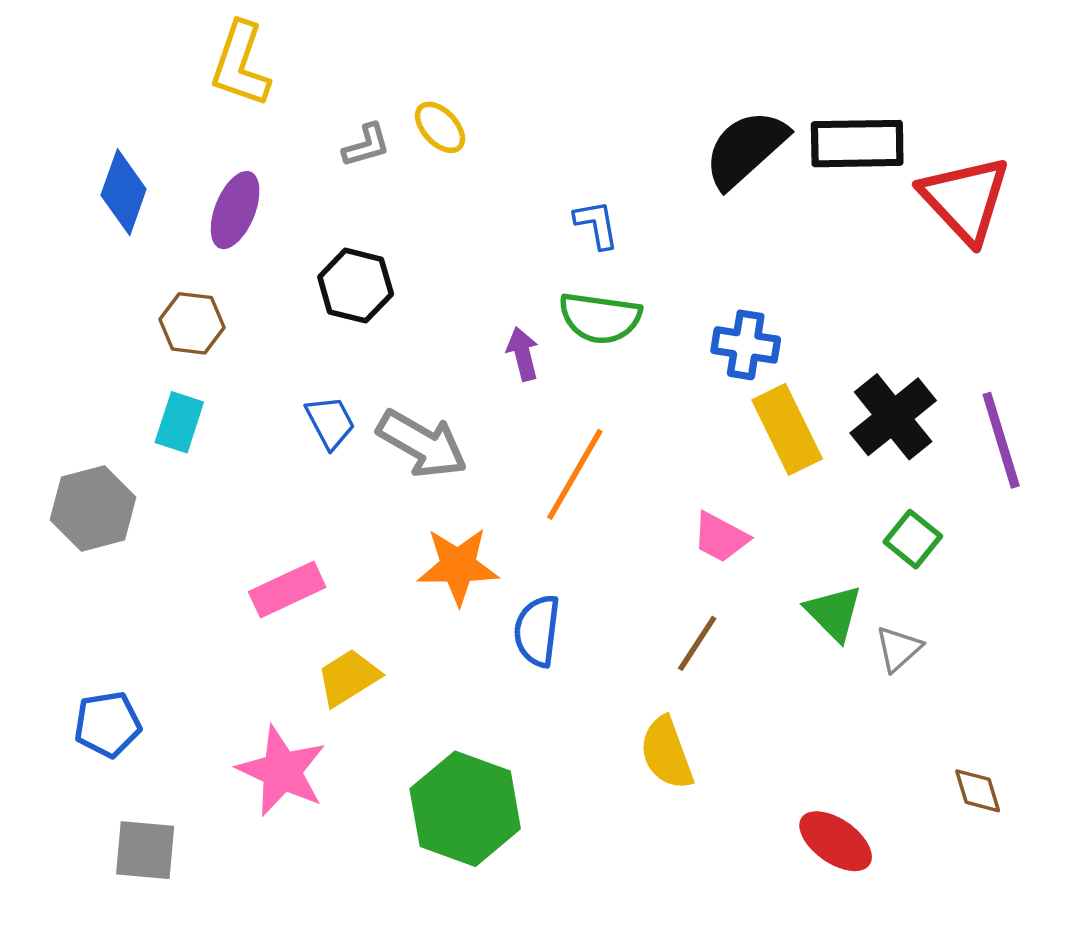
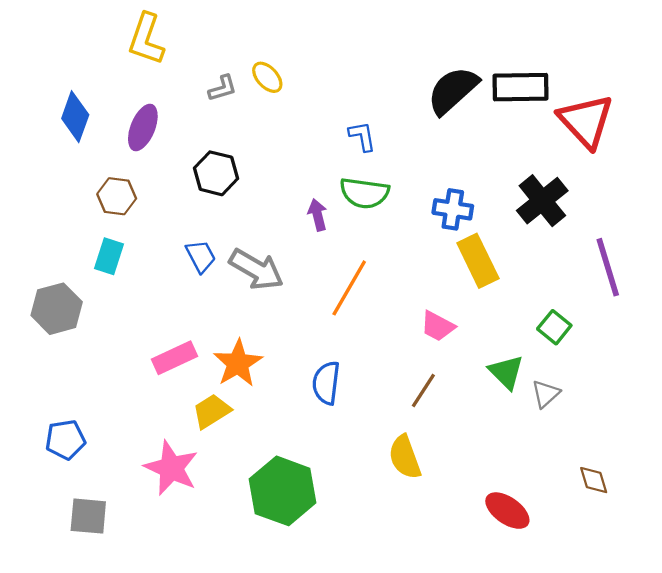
black cross: (893, 417) -> (542, 201), moved
orange star: (458, 566) -> (238, 363), moved, turned -30

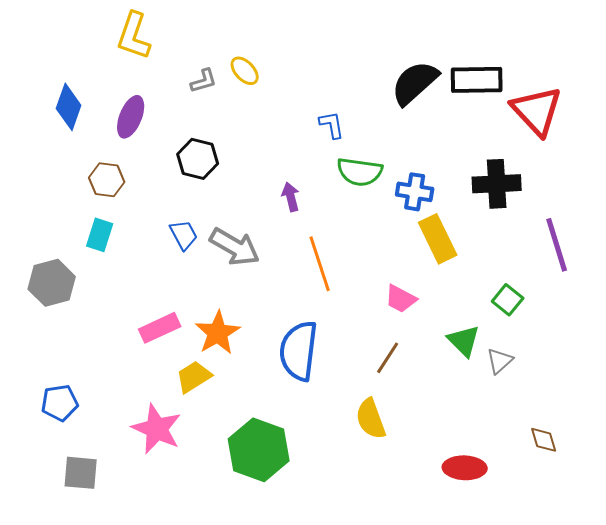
green semicircle: (364, 193) -> (360, 172), moved
black cross: (542, 201) -> (497, 184), turned 36
orange line: (349, 288) -> (320, 264), turned -48
blue semicircle: (326, 383) -> (299, 351), size x1.5
red ellipse: (507, 511) -> (465, 468), turned -33

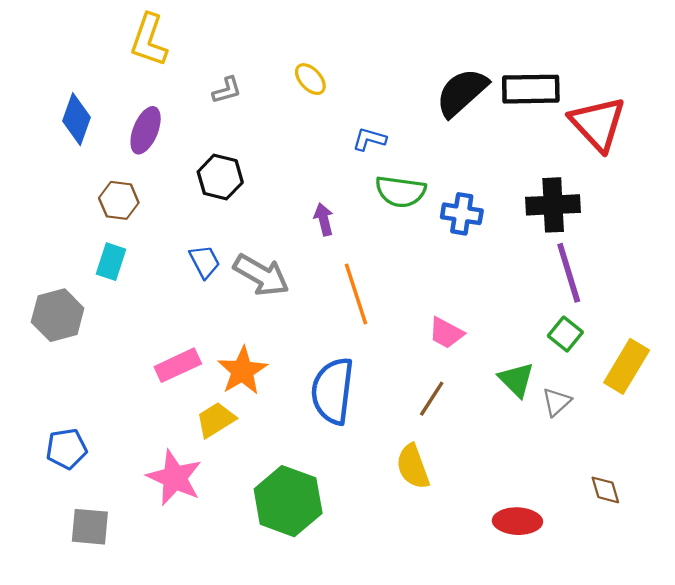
yellow ellipse: (245, 71) -> (310, 79), moved
blue L-shape: (332, 125) -> (369, 139), turned -64
yellow rectangle: (438, 239) -> (627, 366), moved, turned 57
purple line: (557, 245) -> (569, 273), moved

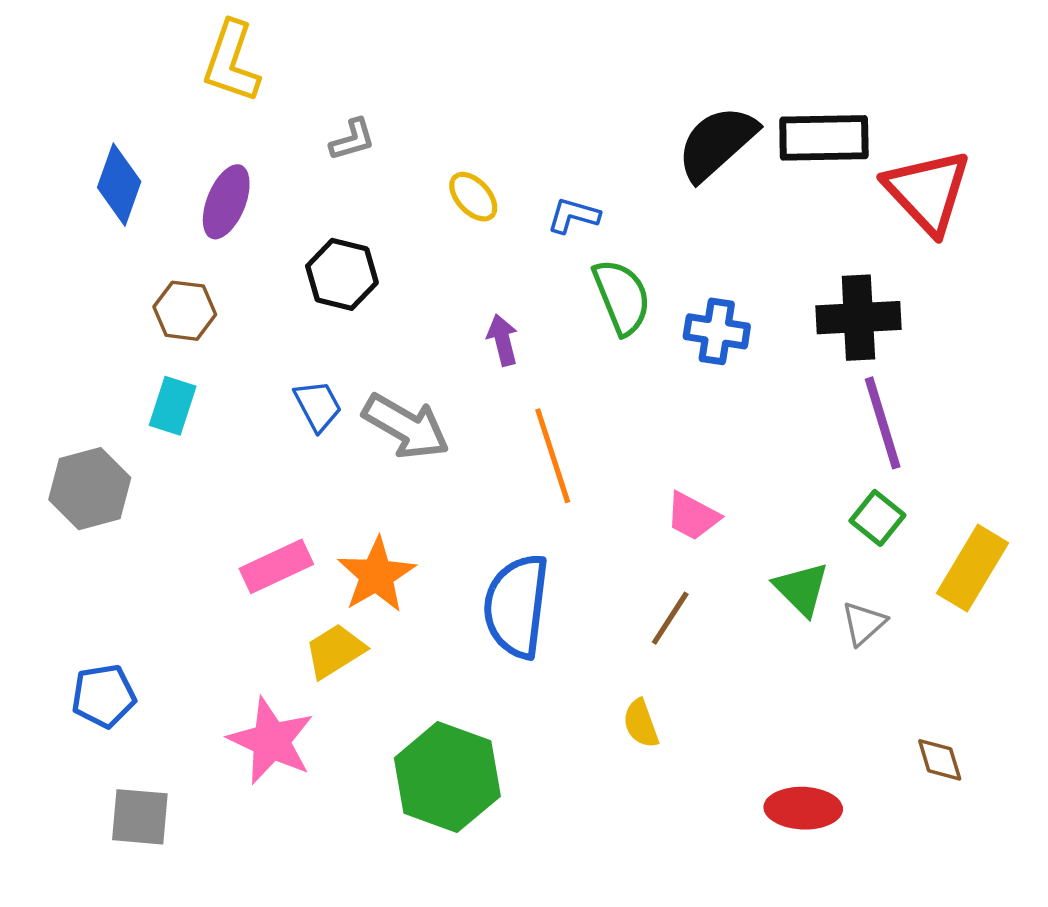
yellow ellipse: (310, 79) -> (473, 197), moved
green semicircle: (401, 192) -> (622, 297), turned -120
yellow semicircle: (413, 467) -> (641, 724), size x0.7

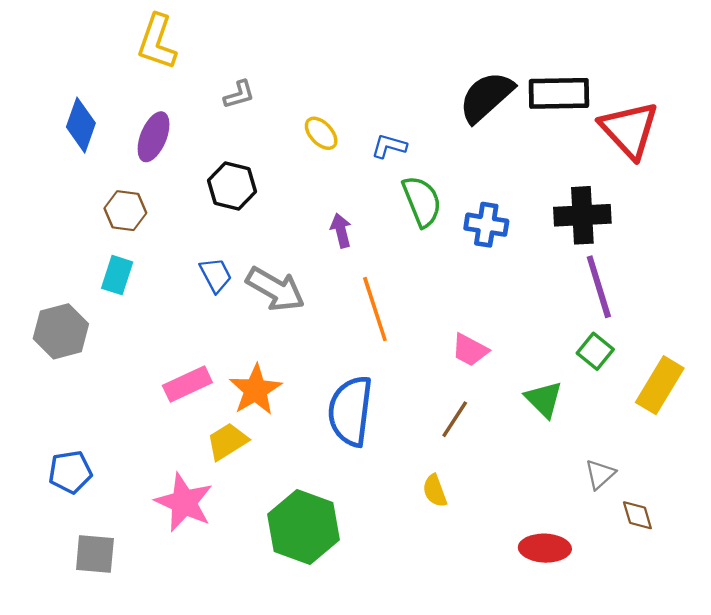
gray triangle: (864, 623) -> (600, 474), moved

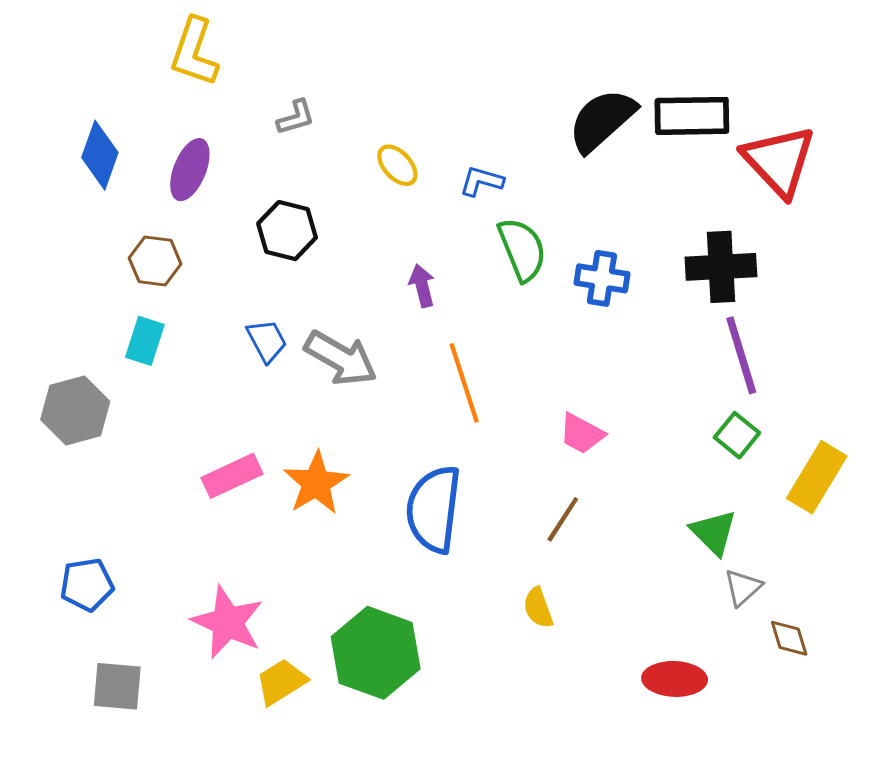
green triangle: (544, 399) -> (714, 532), moved
yellow trapezoid: (227, 441) -> (281, 682), moved

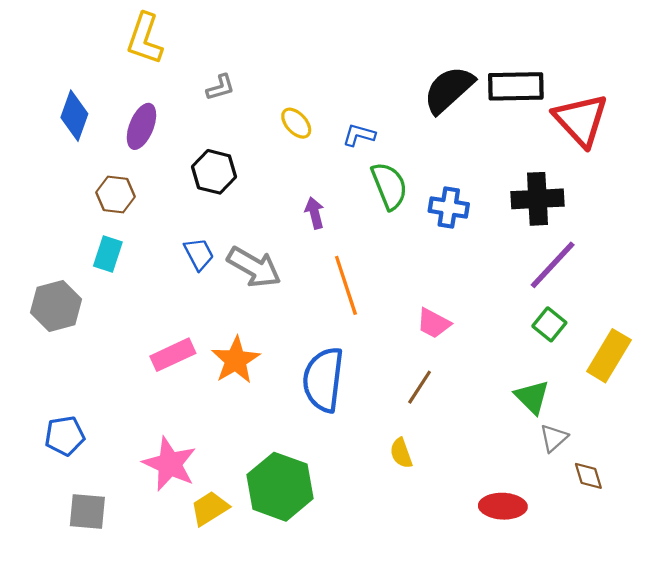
purple line: (741, 355) -> (553, 265), turned 60

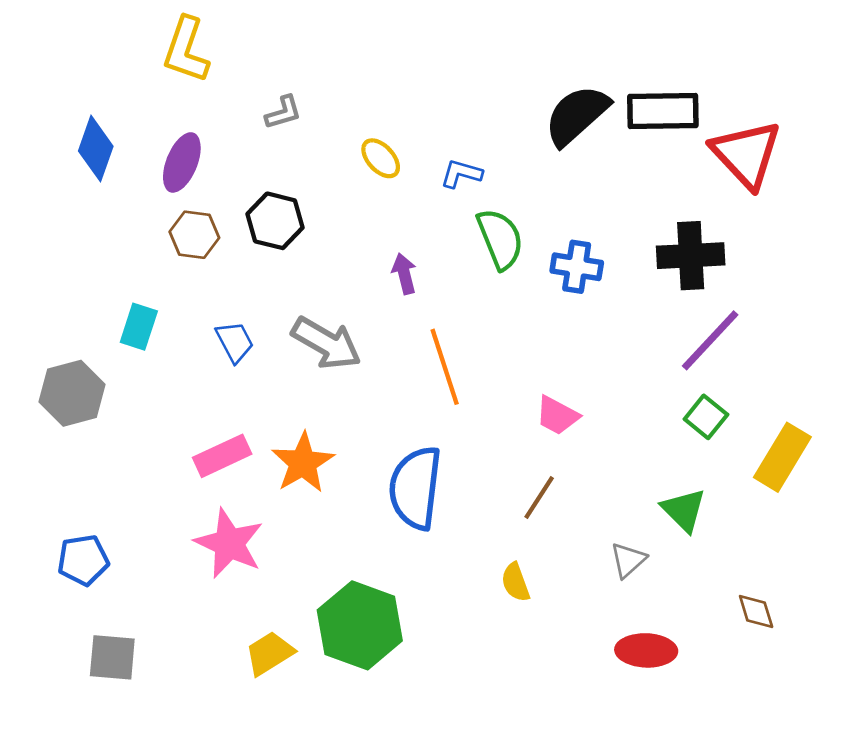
brown hexagon: (116, 195) -> (194, 235), moved
blue trapezoid: (199, 254) -> (235, 342), moved
gray triangle: (554, 438) -> (628, 560), moved
pink star: (170, 464) -> (229, 543), moved

